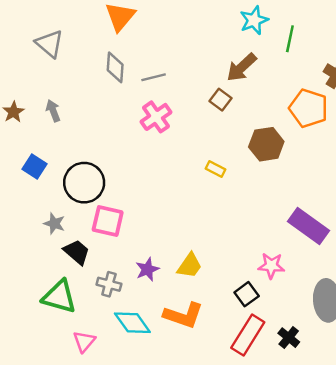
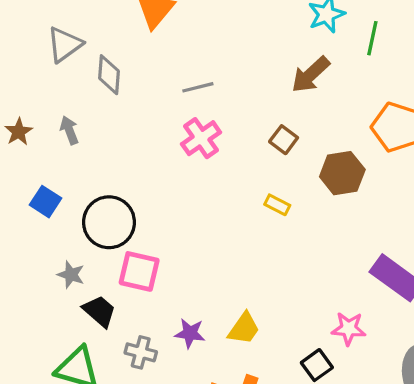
gray triangle: (49, 44) -> (65, 45), turned 44
gray diamond: (115, 67) -> (109, 75), moved
brown square: (220, 100) -> (284, 140), moved
purple star: (147, 269) -> (190, 333), turned 30

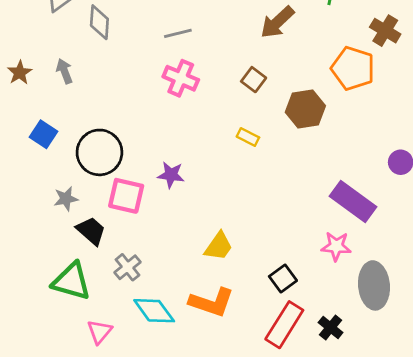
pink cross: (201, 138) -> (181, 78), turned -32
gray star: (71, 275) -> (66, 199), turned -30
pink star: (349, 329) -> (336, 246), moved
purple star: (190, 333) -> (171, 175), moved
gray cross: (141, 352) -> (127, 267), turned 36

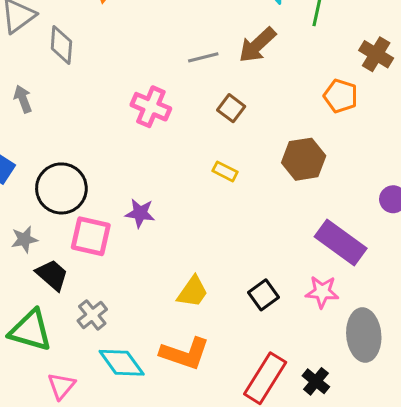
gray line: (178, 33) -> (203, 57), moved
orange pentagon: (353, 68) -> (341, 96), size x0.7
brown hexagon: (305, 109) -> (304, 159), moved
black square: (283, 278) -> (263, 295), moved

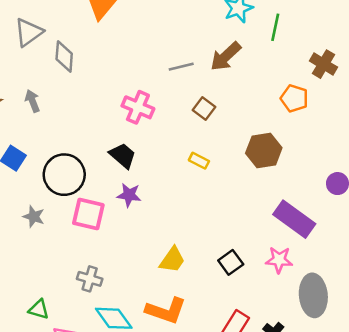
gray star: (24, 239) -> (34, 217), turned 30
black trapezoid: (52, 275) -> (123, 156), moved
gray cross: (92, 315) -> (90, 279), turned -35
green triangle: (31, 330) -> (39, 309), moved, size x0.6

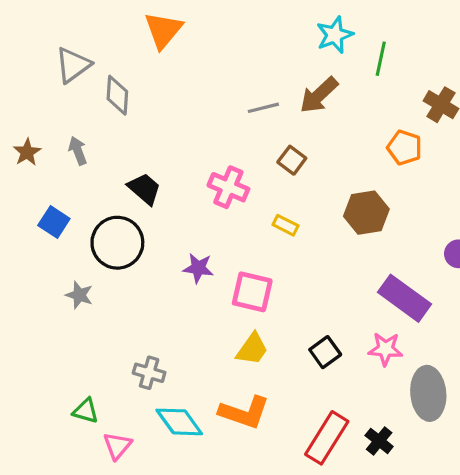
pink cross: (138, 107) -> (228, 187), moved
black trapezoid: (123, 156) -> (144, 189), moved
pink square: (88, 214) -> (252, 292), moved

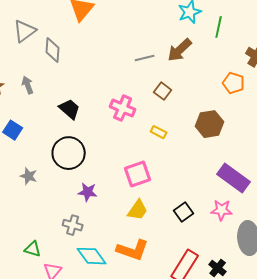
black circle: (117, 243) -> (69, 153), moved
purple star: (198, 268) -> (88, 192), moved
pink square: (252, 292) -> (138, 174), turned -32

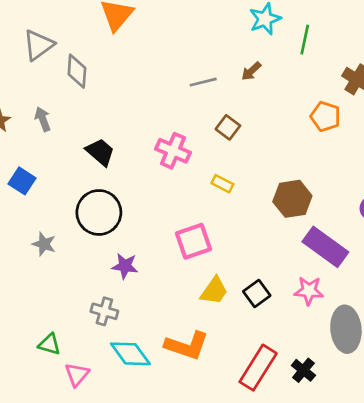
brown arrow: (180, 50) -> (251, 71), size x0.6
brown hexagon: (210, 124) -> (292, 199), moved
yellow trapezoid: (138, 210) -> (214, 291), moved

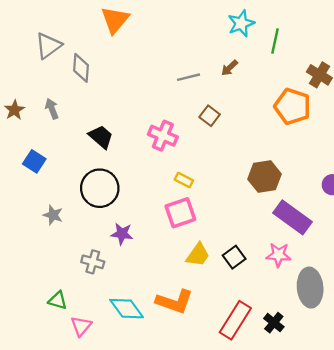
orange pentagon: (325, 116) -> (293, 106), size x1.4
yellow rectangle: (222, 184) -> (184, 180), moved
gray cross: (104, 311) -> (93, 262), moved

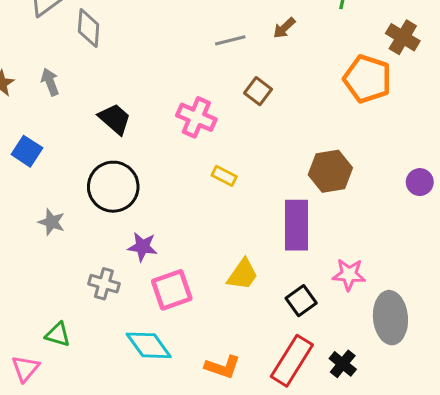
pink square: (180, 213) -> (172, 290), moved
purple rectangle: (293, 217) -> (297, 225), moved, turned 54
black square: (234, 257) -> (301, 301), moved
orange L-shape: (175, 302) -> (223, 367), moved, size x0.7
pink triangle: (81, 326) -> (25, 368), moved

